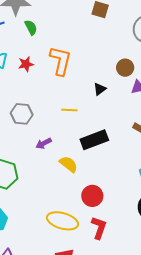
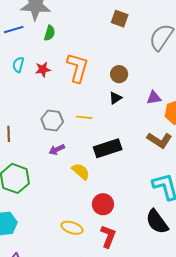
green semicircle: (31, 27) -> (50, 33), turned 42
brown circle: (125, 68) -> (119, 74), moved
gray hexagon: (22, 114) -> (52, 120), moved
yellow ellipse: (62, 221) -> (72, 228), size x0.7

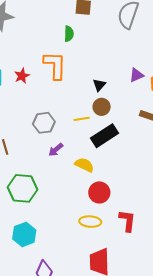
green semicircle: (50, 33) -> (69, 34), moved
brown circle: (119, 74) -> (102, 107), moved
yellow line: (84, 117) -> (82, 119), moved
red circle: (103, 204) -> (99, 192), moved

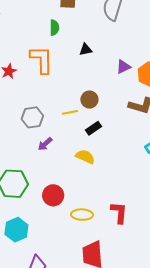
black triangle: (99, 85) -> (86, 50), moved, turned 40
black rectangle: (105, 136) -> (93, 128), size x0.6
yellow semicircle: (84, 165) -> (85, 157), moved
red circle: (99, 192) -> (53, 195), moved

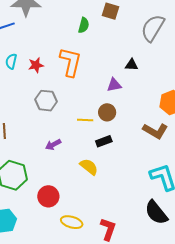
green semicircle: (54, 28) -> (84, 25), moved
black triangle: (86, 50) -> (132, 65), moved
purple triangle: (123, 67) -> (114, 85), moved
gray hexagon: (32, 117) -> (46, 101), moved

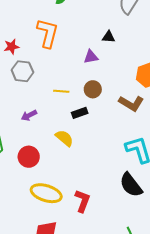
red star: (36, 65) -> (12, 47), moved
brown circle: (107, 112) -> (93, 89), moved
red circle: (48, 196) -> (29, 157), moved
yellow ellipse: (72, 222) -> (46, 193), size x1.4

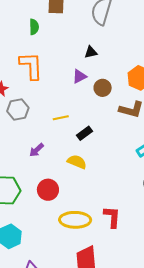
brown circle: (93, 89) -> (103, 88), moved

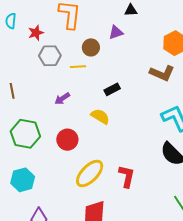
brown circle: (103, 88) -> (91, 47), moved
yellow line: (61, 118) -> (78, 67), moved
yellow ellipse: (75, 220) -> (90, 173), turned -56

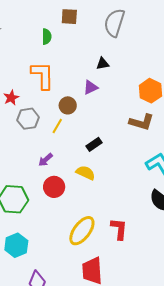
yellow line: (78, 67) -> (57, 126), turned -49
red circle: (67, 140) -> (54, 187), moved

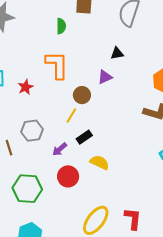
gray hexagon: (28, 119) -> (32, 131), moved
black rectangle: (94, 144) -> (84, 137), moved

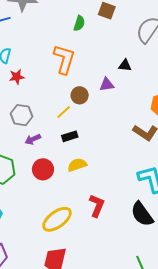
red star: (26, 87) -> (17, 77), moved
purple arrow: (60, 149) -> (33, 139), moved
yellow semicircle: (100, 162) -> (77, 165), turned -60
red L-shape: (133, 219) -> (97, 206), moved

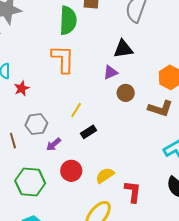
green semicircle: (79, 23) -> (68, 20), size x1.8
black triangle: (125, 65) -> (123, 49), size x1.5
brown circle: (80, 95) -> (126, 93), moved
yellow semicircle: (77, 165) -> (105, 175), moved

